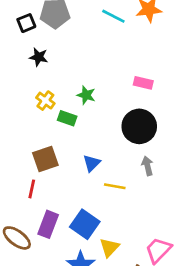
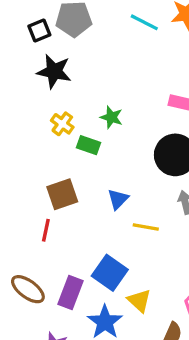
black star: (39, 57) -> (54, 71), size x1.5
purple rectangle: (48, 224) -> (70, 292), moved
yellow triangle: (109, 247) -> (139, 301), turned -30

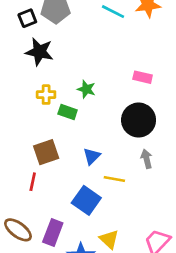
yellow cross: (62, 124) -> (46, 95), turned -36
blue square: (110, 273) -> (86, 200), moved

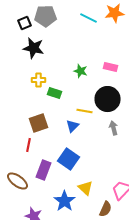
green star: (86, 89) -> (80, 71), moved
yellow line: (114, 179) -> (84, 111), moved
purple rectangle: (53, 233) -> (44, 170), moved

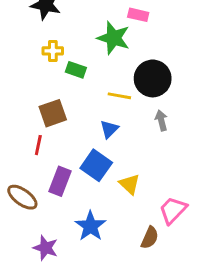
pink rectangle: (110, 67) -> (138, 15), moved
green star: (80, 71) -> (114, 38), size x1.6
blue triangle: (72, 126) -> (109, 129), moved
yellow triangle: (86, 188) -> (129, 184), moved

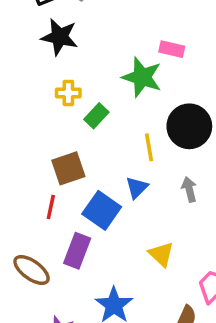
green rectangle: (76, 70) -> (96, 116), turned -66
yellow line: (119, 96) -> (149, 147), turned 70
gray arrow: (161, 120) -> (189, 189), moved
blue square: (96, 165) -> (102, 210), moved

